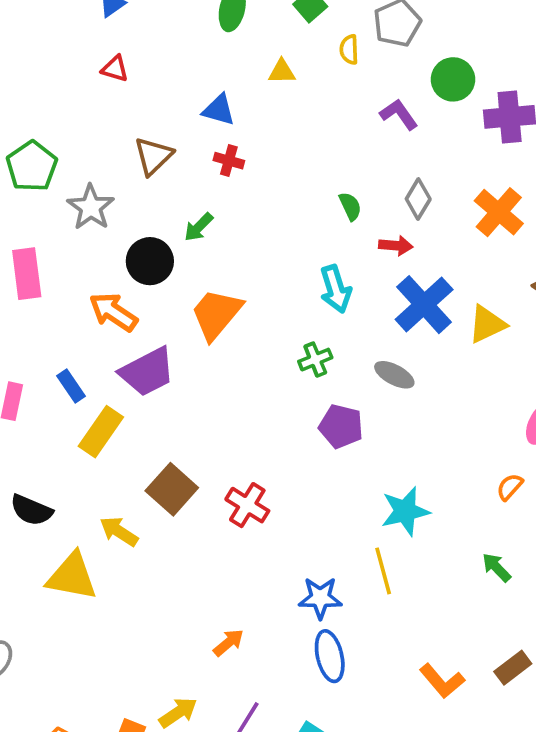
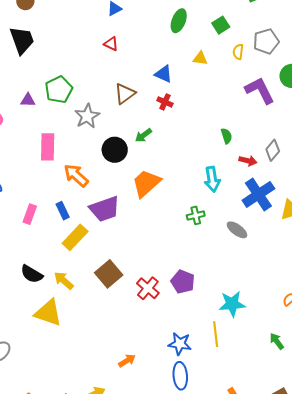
purple L-shape: (399, 114) -> (260, 90), size x1.5
gray diamond: (418, 199) -> (273, 150), moved
orange arrow: (113, 312) -> (76, 175), moved
purple pentagon: (341, 426) -> (183, 282), moved
yellow arrow: (119, 531) -> (64, 281), moved

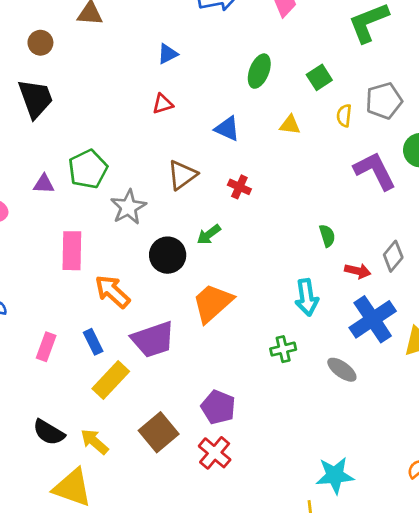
red triangle: (111, 44) -> (163, 104), turned -42
blue triangle: (164, 74) -> (227, 129), moved
purple pentagon: (183, 282) -> (218, 407), moved

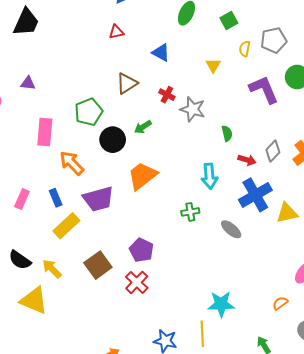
black trapezoid: (36, 98) -> (26, 22), turned 40
yellow triangle: (290, 125) -> (213, 65), moved, turned 49
green pentagon: (88, 169) -> (89, 112), moved
gray star: (128, 207) -> (193, 109), moved, turned -30

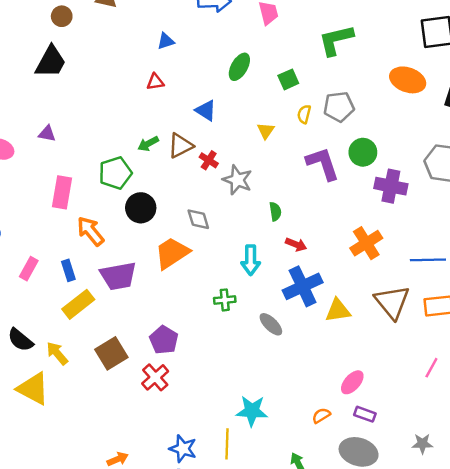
brown triangle: (127, 83) -> (180, 146), moved
green arrow: (143, 127) -> (148, 144), moved
gray diamond: (273, 151) -> (198, 219), moved, turned -65

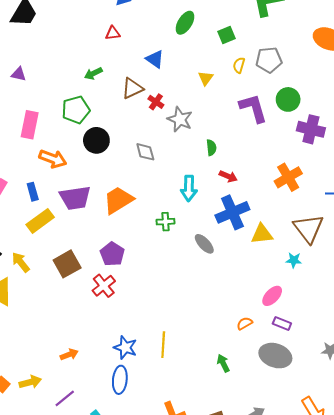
green arrow: (148, 144) -> (93, 73), moved
orange arrow: (91, 231) -> (53, 159), turned 148
orange trapezoid: (172, 253) -> (118, 200), moved
cyan star: (252, 411) -> (294, 260), moved, size x0.6

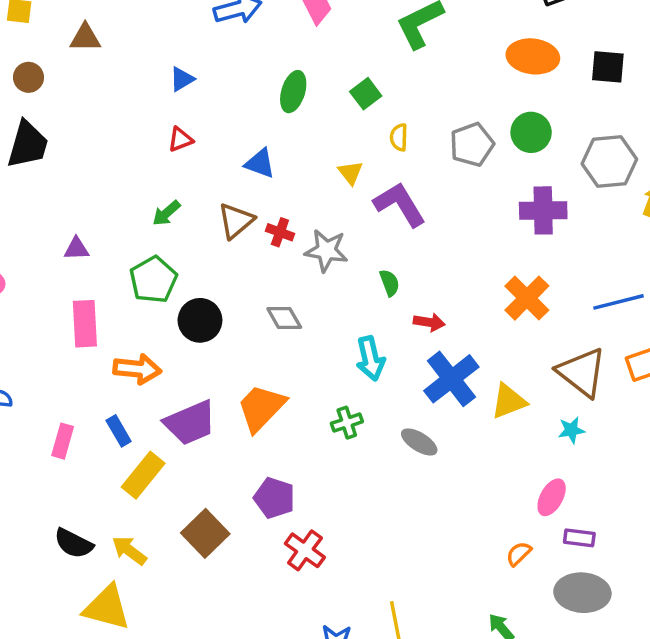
gray pentagon: (269, 60) -> (472, 145), moved
purple triangle: (19, 74) -> (77, 249), moved
green circle: (288, 99) -> (531, 132), moved
purple L-shape: (253, 108) -> (400, 204), moved
red cross: (104, 286) -> (305, 550), moved

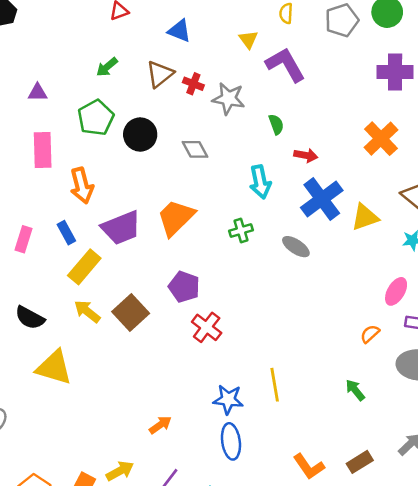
black circle: (200, 320) -> (140, 135), moved
orange arrow: (137, 369) -> (82, 186), turned 68
yellow arrow: (129, 550) -> (87, 311), moved

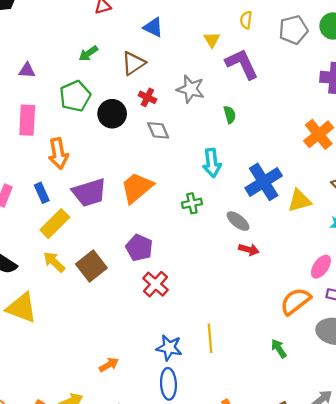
red cross: (193, 84) -> (147, 97), moved
red arrow: (306, 155) -> (249, 250), moved
orange semicircle: (370, 334) -> (295, 301), size x1.8

